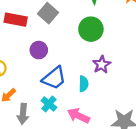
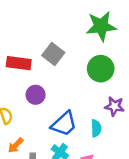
purple circle: (39, 50) -> (36, 95), moved
purple star: (102, 65) -> (114, 106), turned -30

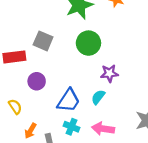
cyan semicircle: (96, 128) -> (98, 97), turned -126

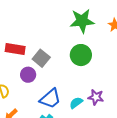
gray square: (43, 41) -> (41, 58), moved
purple star: (109, 73) -> (96, 97), moved

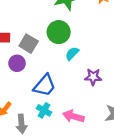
green circle: (81, 55) -> (59, 32), moved
cyan semicircle: (76, 103) -> (72, 53), moved

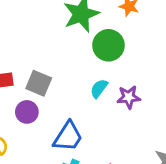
green circle: (59, 32) -> (108, 45), moved
purple star: (93, 77) -> (129, 97), moved

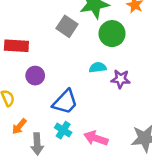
gray square: (39, 83) -> (67, 26), moved
cyan semicircle: (99, 88) -> (98, 67), turned 35

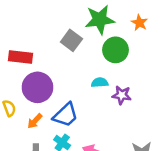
purple circle: (35, 76) -> (37, 87), size x1.6
orange arrow: (19, 126) -> (35, 121), moved

